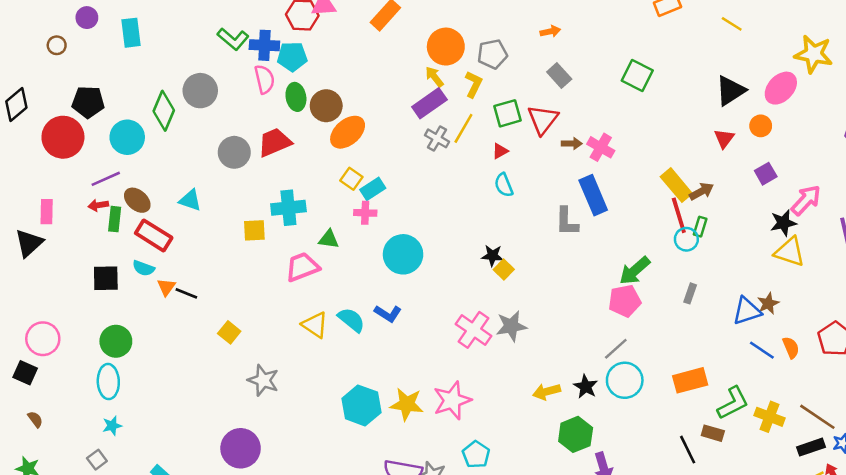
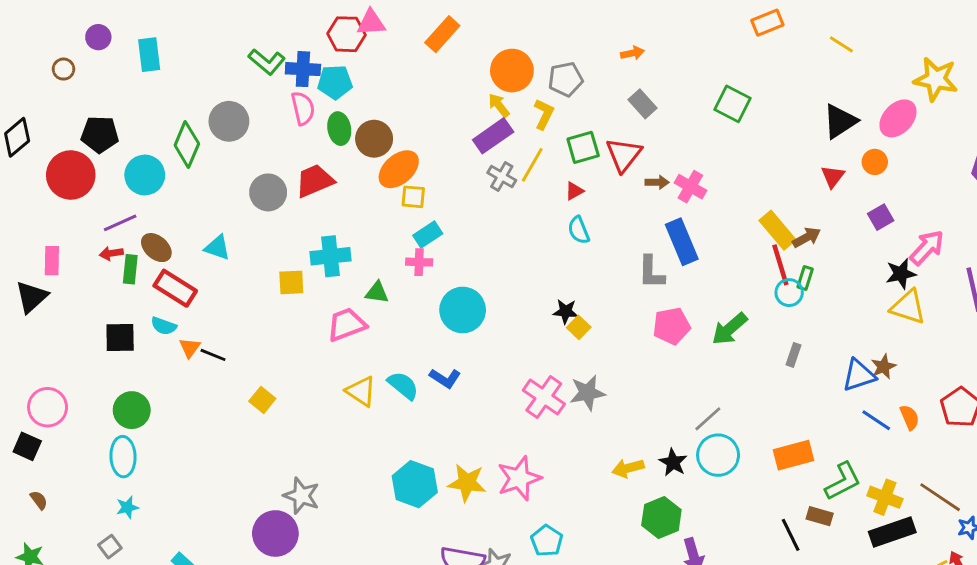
yellow square: (351, 179) -> (413, 197), moved, turned -30
pink pentagon: (625, 301) -> (672, 326), moved
gray star: (263, 380) -> (301, 496), moved
black rectangle: (811, 447) -> (892, 532), moved, size x1.4

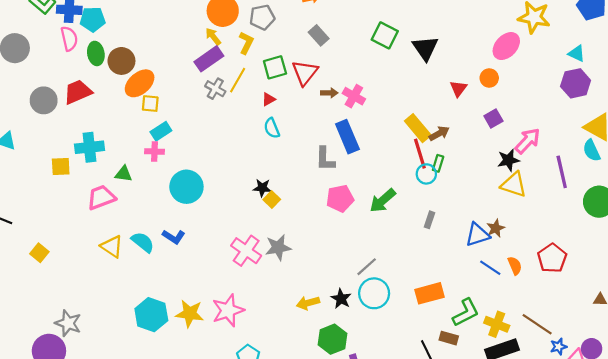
black triangle: (840, 121) -> (425, 48), moved, turned -32

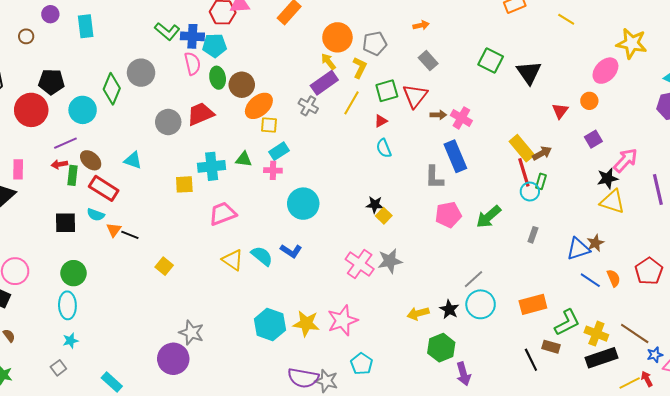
gray cross: (215, 89) -> (308, 106), moved
green triangle: (124, 174) -> (244, 159), moved

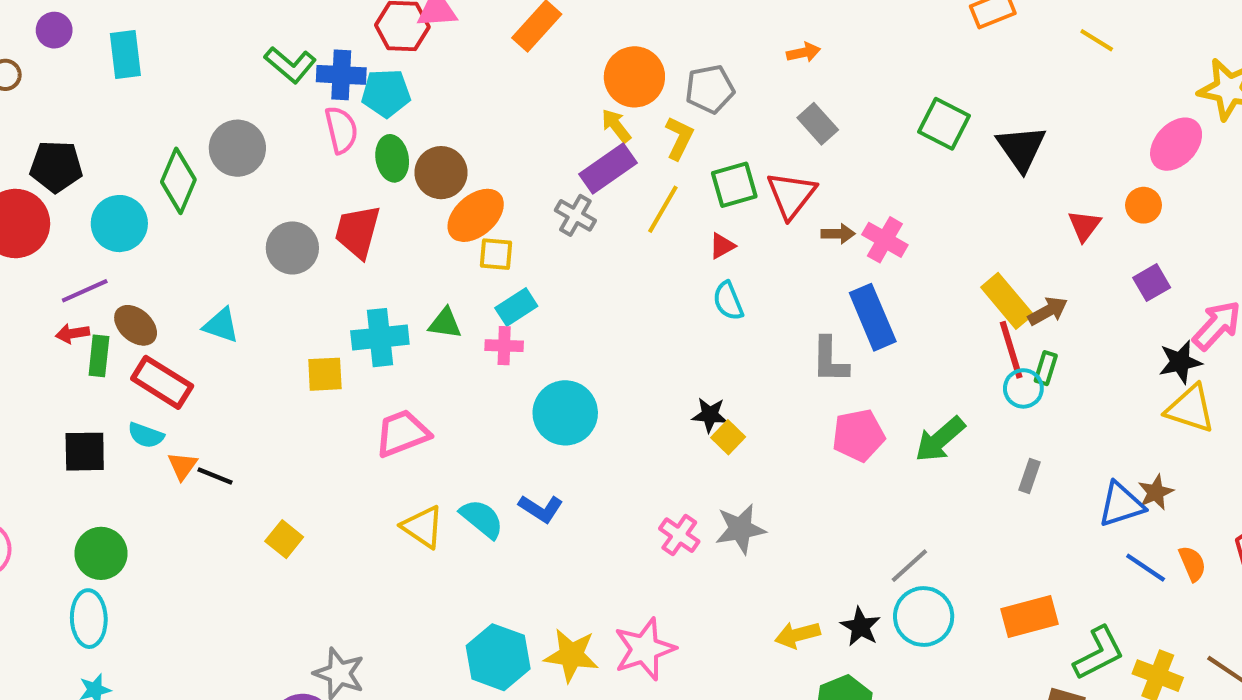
red trapezoid: (200, 114) -> (358, 232), turned -52
pink cross: (360, 264) -> (679, 535), size x0.7

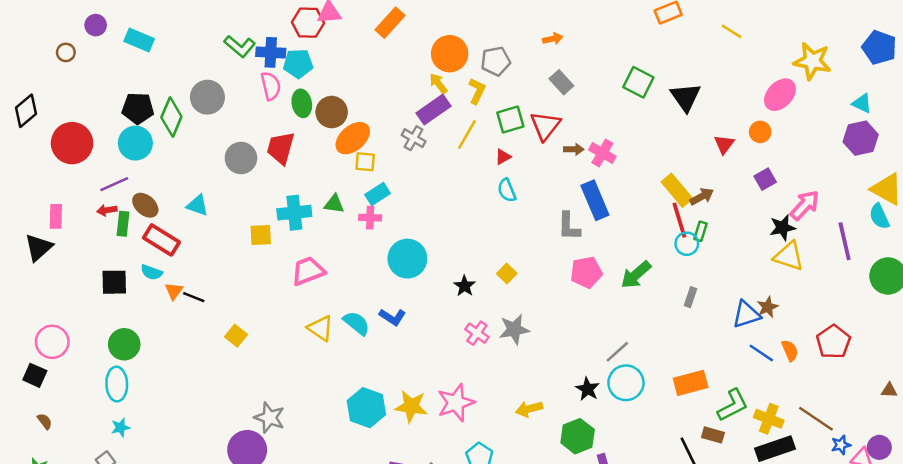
cyan rectangle: (125, 55) -> (139, 40), turned -60
black pentagon: (56, 166) -> (138, 108), moved
black star: (710, 415) -> (465, 286), moved, turned 30
yellow arrow: (797, 635) -> (529, 409), moved

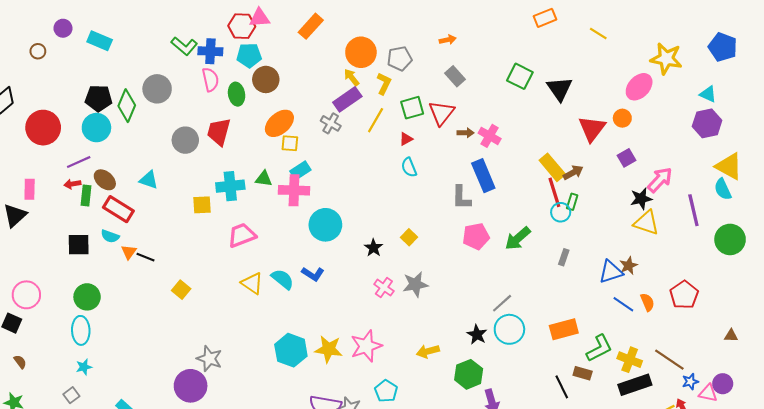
cyan pentagon: (298, 64) -> (249, 55), moved
brown circle: (332, 112) -> (266, 79), moved
red triangle: (724, 144) -> (592, 129), size x1.6
pink cross: (370, 218) -> (294, 190), size x1.6

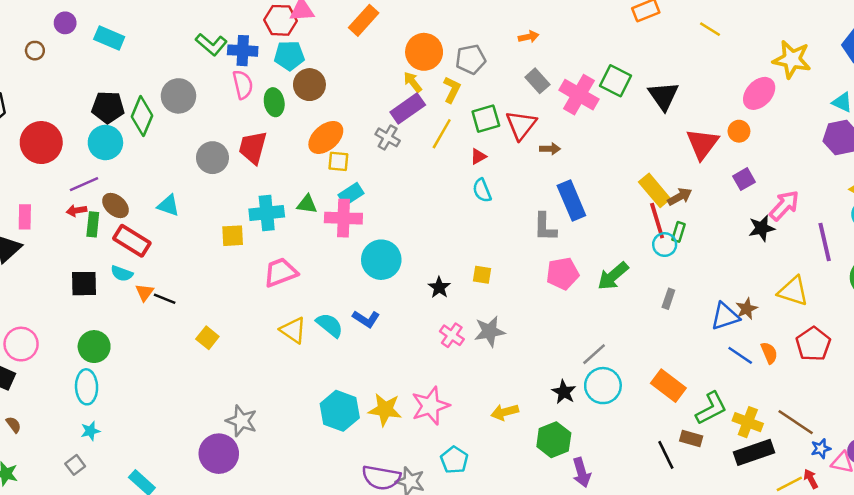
pink cross: (490, 136) -> (579, 95), moved, size x1.4
yellow triangle: (646, 223) -> (793, 291), moved
yellow square: (409, 237) -> (482, 275), turned -35
orange rectangle: (564, 329) -> (668, 386), turned 52

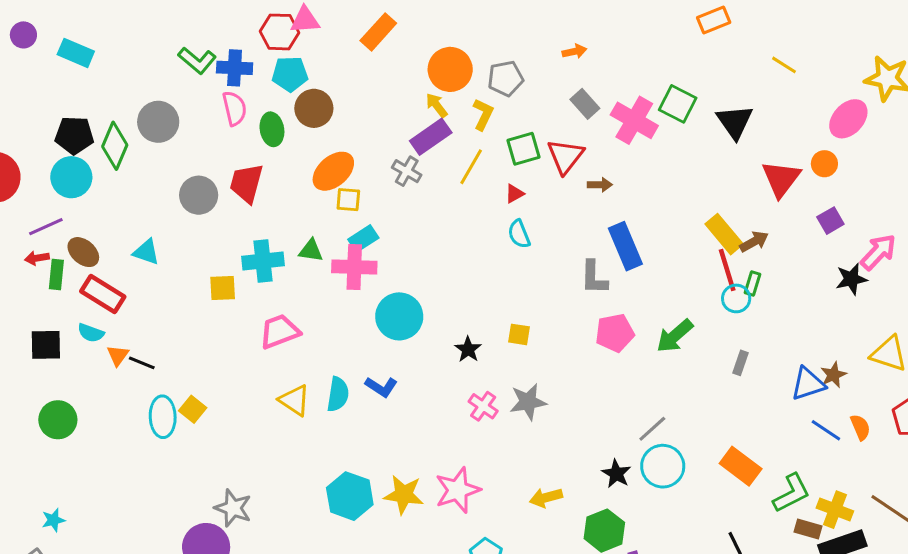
yellow line: (710, 29) -> (784, 65), moved
cyan semicircle: (330, 325) -> (338, 394), turned 60
cyan ellipse: (87, 387) -> (163, 417), moved
brown rectangle: (691, 439) -> (808, 529), moved

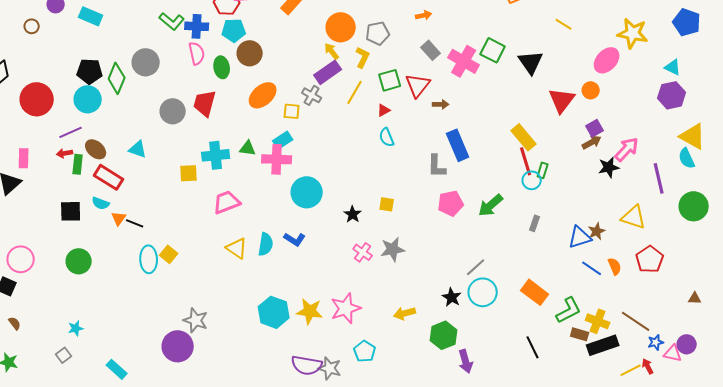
yellow square: (348, 200) -> (292, 111), moved
brown arrow: (754, 242) -> (592, 142), moved

